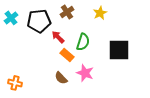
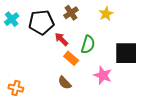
pink star: (85, 73) -> (103, 75), moved

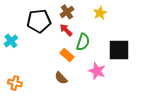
cyan cross: (12, 19) -> (11, 41), moved
red arrow: (61, 39) -> (66, 30), moved

